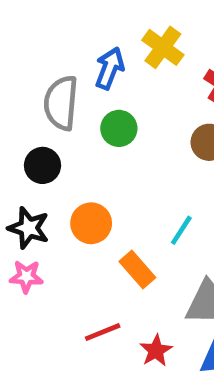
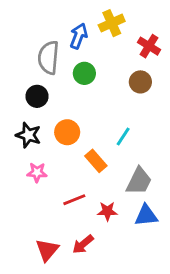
yellow cross: (163, 47) -> (112, 23), turned 30
pink star: (26, 277) -> (37, 172), moved
red star: (156, 351) -> (107, 211), turned 30

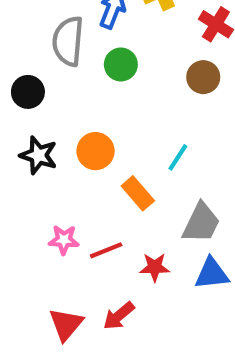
black circle: (37, 96) -> (28, 92), moved
pink star: (37, 172) -> (64, 240), moved

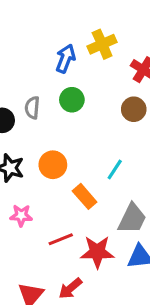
gray semicircle: (68, 41) -> (32, 108), moved, size x0.6
pink star: (64, 240) -> (21, 215), moved
red star: (155, 267) -> (97, 252), size x1.5

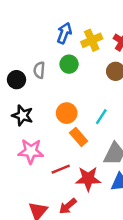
yellow cross: (102, 44) -> (92, 40), moved
orange circle: (53, 165) -> (67, 113), moved
pink star: (21, 215) -> (31, 151), size x1.5

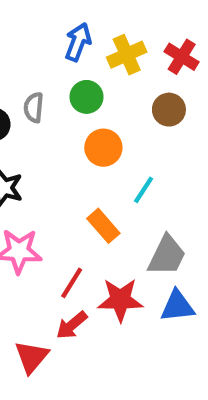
orange circle: (67, 113) -> (103, 148), moved
red line: (61, 169) -> (72, 283), turned -36
red arrow: (68, 206) -> (72, 325), moved

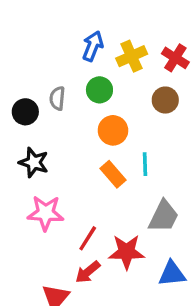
cyan line: (144, 190) -> (145, 164), turned -35
orange rectangle: (103, 226) -> (113, 174), moved
blue triangle: (177, 306) -> (172, 274), moved

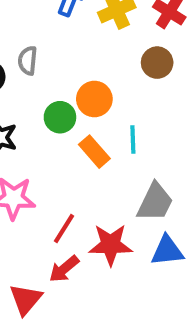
green circle: (99, 90) -> (60, 117), moved
blue triangle: (172, 274) -> (167, 251), moved

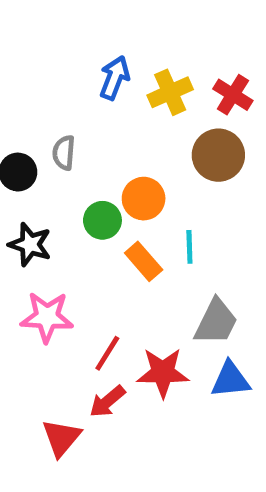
brown circle: (157, 63) -> (218, 155), size x1.4

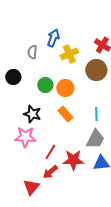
yellow cross: (170, 92) -> (69, 54), moved
gray semicircle: (64, 153) -> (32, 52), moved
green circle: (102, 220) -> (45, 85), moved
black star: (30, 244) -> (32, 114), moved
cyan line: (189, 247) -> (96, 114), moved

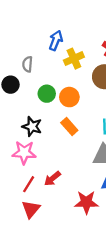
gray semicircle: (32, 52) -> (27, 64), moved
red line: (50, 152) -> (29, 184), moved
red star: (73, 160) -> (86, 202), moved
red arrow: (50, 172) -> (52, 179), moved

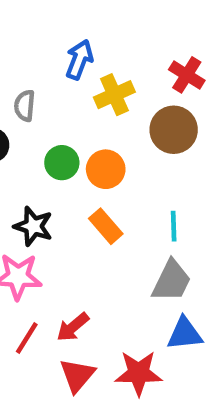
red triangle: (31, 209) -> (77, 375), moved

